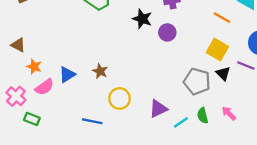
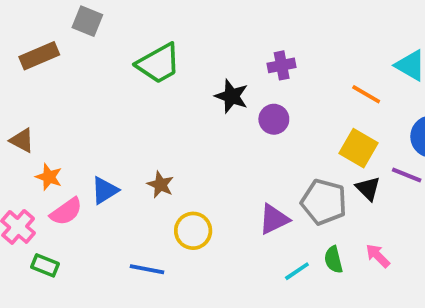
purple triangle: (158, 109) -> (274, 219), moved

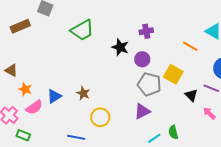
yellow square: (358, 148) -> (173, 74), moved
gray pentagon: (324, 202) -> (149, 84), moved
pink arrow: (378, 256) -> (209, 113), moved

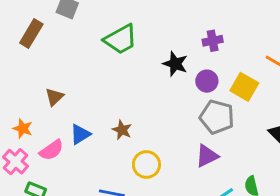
brown rectangle: (20, 26) -> (31, 34), turned -36
brown triangle: (11, 70) -> (54, 97), moved, turned 48
yellow square: (173, 74) -> (244, 87), moved
orange star: (25, 89) -> (23, 129), moved

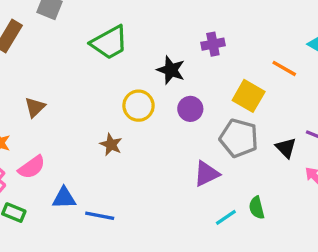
purple circle: (207, 81) -> (190, 109), moved
gray pentagon: (217, 117) -> (239, 138), moved
blue triangle: (80, 134) -> (64, 198), moved, turned 30
yellow circle: (146, 165) -> (139, 106), moved

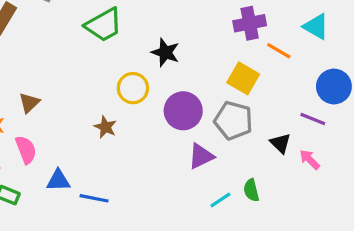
purple cross: (213, 44) -> (250, 23), moved, size x1.4
brown triangle: (35, 107) -> (29, 103), moved
purple circle: (190, 109) -> (183, 111), moved, size x1.5
black triangle: (286, 148) -> (280, 143), moved
pink semicircle: (32, 167) -> (26, 150), turned -76

